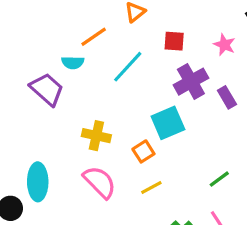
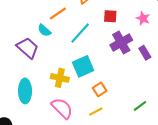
cyan semicircle: (73, 63) -> (44, 30), turned 40
cyan square: (168, 123) -> (83, 66), moved
orange square: (143, 151) -> (100, 89), moved
cyan ellipse: (38, 182) -> (25, 91), moved

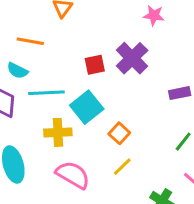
orange line: (58, 14) -> (30, 41), turned 60
red square: (110, 16) -> (95, 65), moved
cyan line: (80, 33) -> (46, 93), moved, turned 60
purple rectangle: (145, 53) -> (180, 93), moved, turned -56

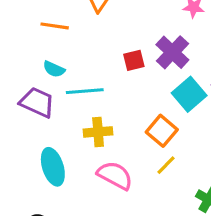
orange line: (30, 41) -> (55, 26), moved
cyan square: (87, 107) -> (189, 94), moved
orange square: (119, 133) -> (162, 131), size x1.4

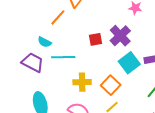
orange line: (55, 26) -> (58, 17), moved, turned -60
yellow cross: (98, 132) -> (82, 82), moved

